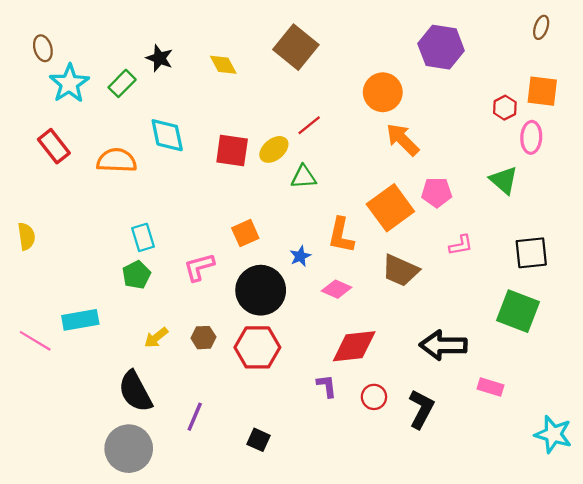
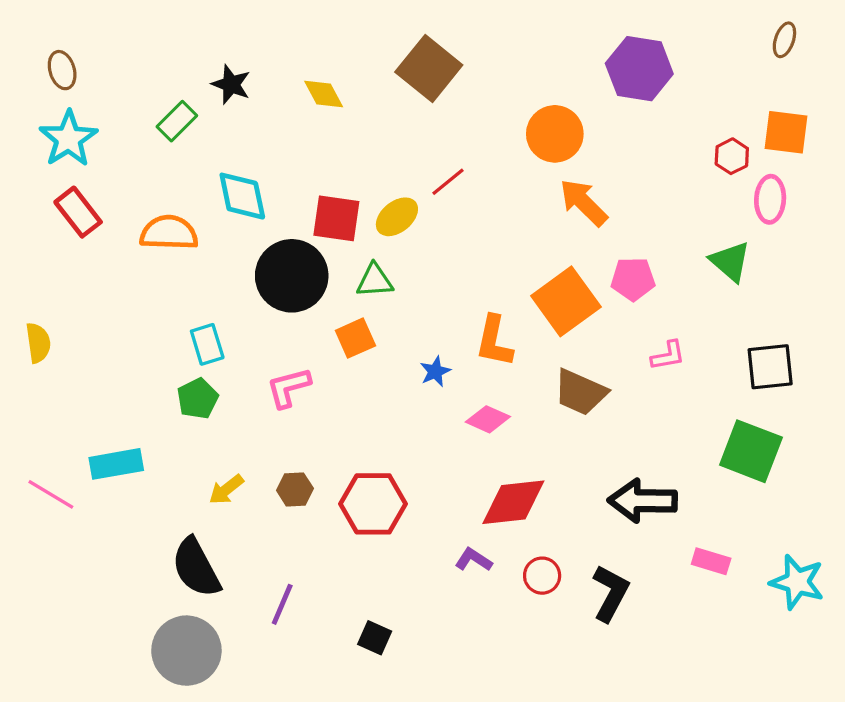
cyan star: (69, 83) -> (68, 139), moved
green triangle: (304, 177) -> (375, 281), moved
black circle: (261, 290) -> (292, 276), moved
purple L-shape: (327, 386) -> (473, 560), turned -50
cyan star: (553, 434) -> (797, 582), moved

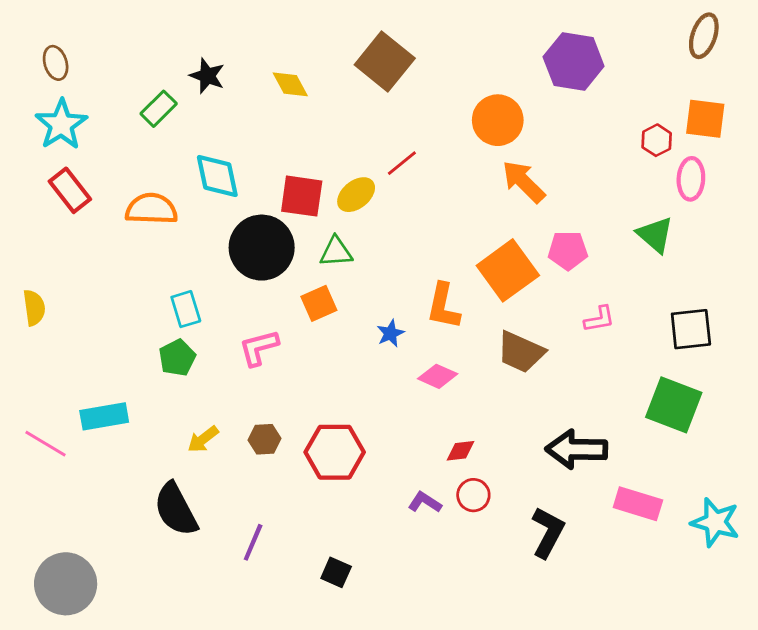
brown ellipse: (784, 40) -> (704, 36), size x1.4
red diamond: (513, 502) -> (461, 451), size x0.5
pink rectangle: (711, 561) -> (638, 504), size x1.4
red circle: (542, 576) -> (473, 495), moved
gray circle: (186, 651) -> (66, 584), moved

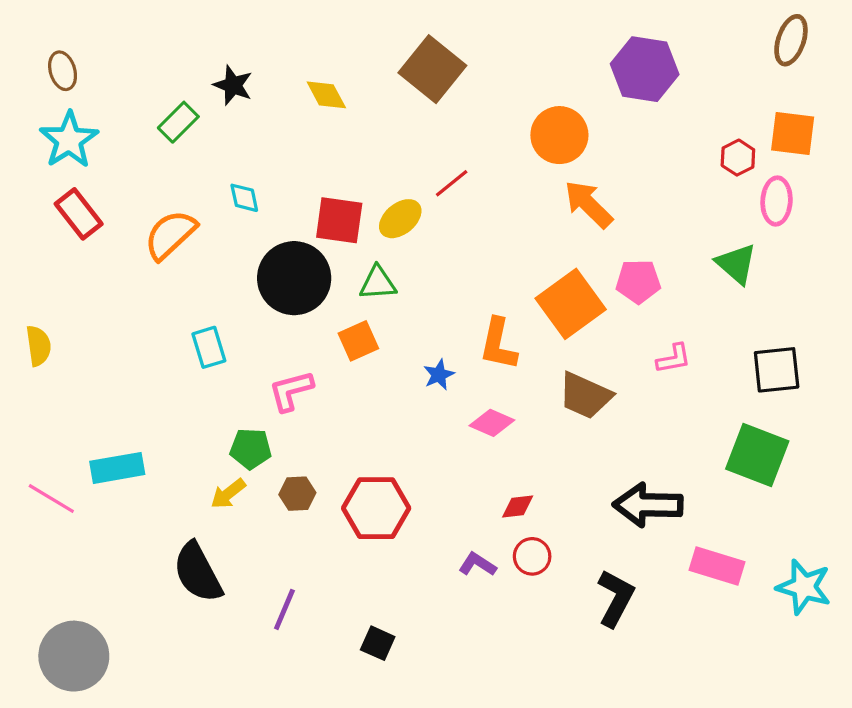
cyan diamond: (217, 176) -> (244, 198), size x0.6
orange semicircle: (151, 209) -> (170, 235), turned -45
green pentagon: (177, 358) -> (251, 449), moved, turned 30

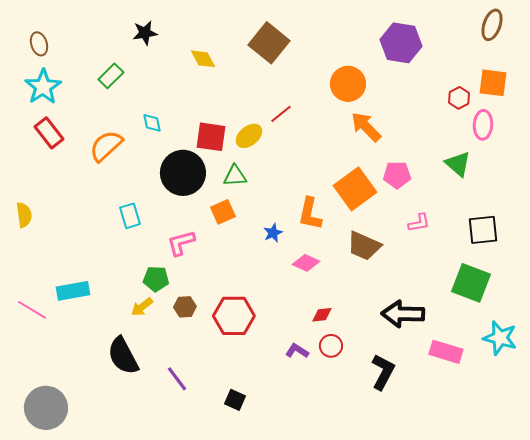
black star: (233, 85) -> (145, 33), moved, turned -30
cyan star: (804, 587) -> (500, 338), moved
purple line: (284, 609) -> (177, 379), turned -60

